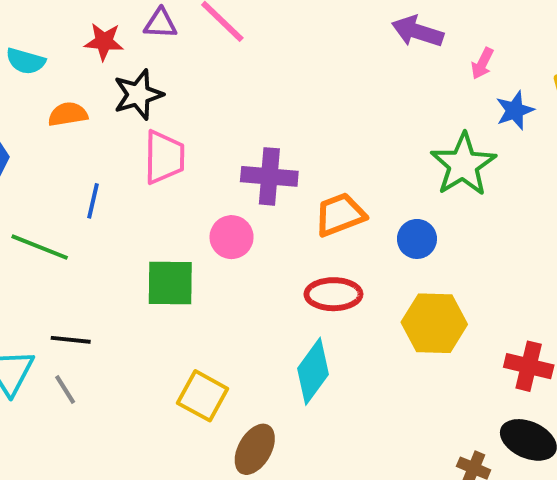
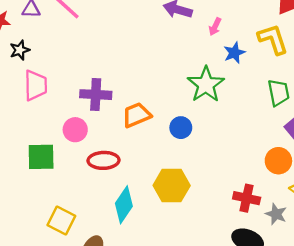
black star: (138, 95) -> (20, 50), size x0.7
red ellipse: (333, 294) -> (104, 160), moved
yellow hexagon: (434, 323) -> (172, 186), moved

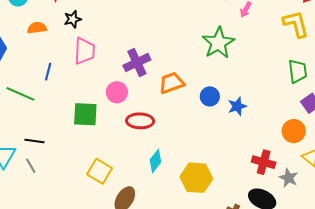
blue star: (234, 53) -> (237, 106), moved
green star: (206, 84) -> (218, 43), moved
purple cross: (96, 95) -> (137, 63), turned -32
yellow hexagon: (172, 186) -> (196, 178), moved
cyan diamond: (124, 205) -> (155, 161), size x0.7

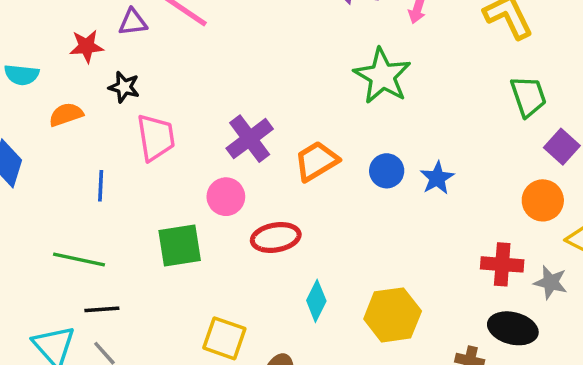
black star: (73, 19) -> (124, 87), turned -30
green line: (21, 94) -> (79, 259), moved

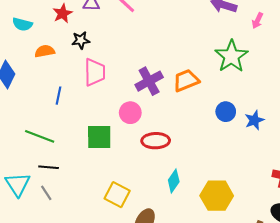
red star: (87, 46) -> (63, 13), turned -30
black star: (124, 87) -> (81, 40), turned -30
orange trapezoid: (316, 161) -> (186, 80), moved

